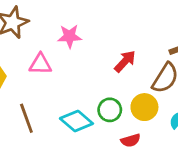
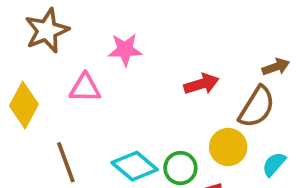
red arrow: (125, 61) -> (201, 84), turned 30
green circle: (110, 110) -> (180, 168), moved

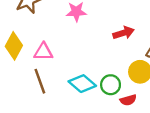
pink triangle: (85, 88) -> (43, 52), moved

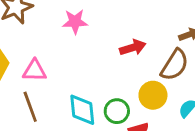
cyan diamond: (82, 84) -> (82, 110), turned 44

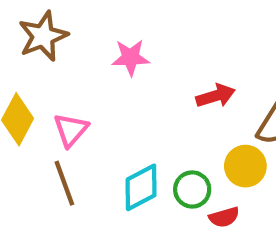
pink triangle: (35, 71) -> (71, 130), turned -50
cyan diamond: (82, 110) -> (141, 187), turned 68

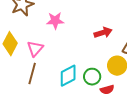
pink star: (130, 57) -> (55, 21), moved
brown line: (64, 183) -> (32, 74), turned 35

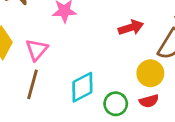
green circle: (92, 77) -> (116, 104), moved
red semicircle: (107, 90) -> (149, 101), moved

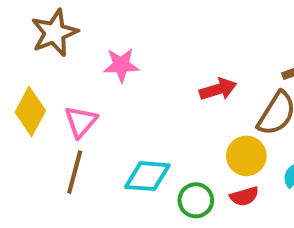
cyan diamond: (82, 87) -> (147, 176), turned 32

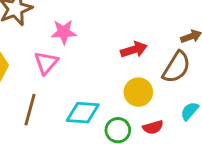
pink triangle: (81, 122) -> (46, 63), moved
yellow circle: (246, 156) -> (138, 92), moved

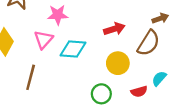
cyan diamond: (83, 113) -> (73, 49), moved
red semicircle: (153, 127) -> (139, 91), moved

